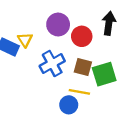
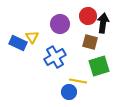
red circle: (82, 36) -> (88, 16), moved
brown square: (83, 67) -> (90, 42), moved

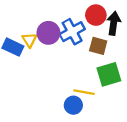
purple circle: (60, 24) -> (48, 33), moved
blue cross: (55, 57) -> (72, 32), moved

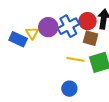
red circle: (96, 15) -> (88, 21), moved
yellow line: (84, 92) -> (75, 59), moved

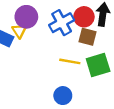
purple circle: (48, 27) -> (26, 17), moved

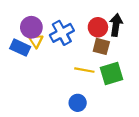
purple circle: (26, 17) -> (31, 27), moved
blue cross: (62, 23) -> (62, 33), moved

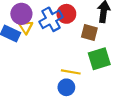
red circle: (98, 27) -> (66, 14), moved
yellow line: (84, 70) -> (71, 72), moved

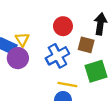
purple circle: (21, 14) -> (18, 58), moved
blue cross: (51, 19) -> (57, 56), moved

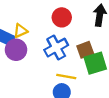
yellow triangle: (22, 39) -> (20, 31), turned 40
brown square: (86, 45) -> (85, 50), moved, turned -35

